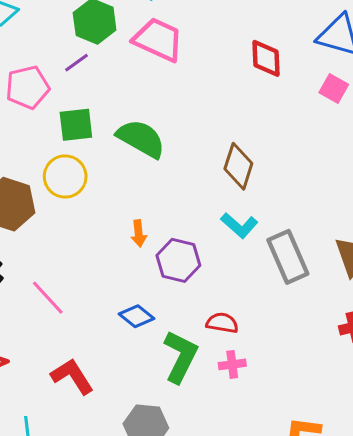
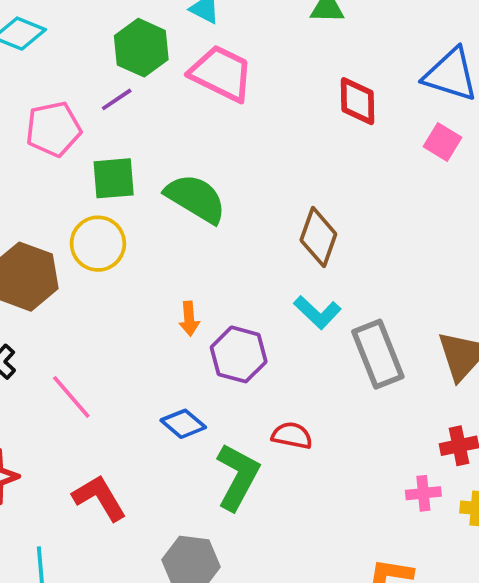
pink cross: (232, 364) -> (423, 493), moved

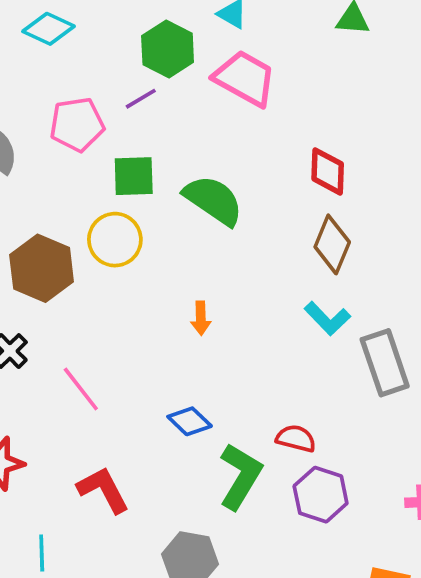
red diamond: (357, 101) -> (328, 171), moved
purple hexagon: (239, 354) -> (321, 495), moved

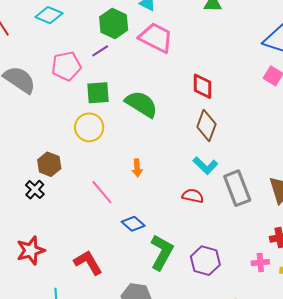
brown hexagon: (42, 268) -> (49, 164), moved, size x0.7
pink line: (81, 389) -> (102, 192), moved
red semicircle: (296, 438) -> (193, 196), moved

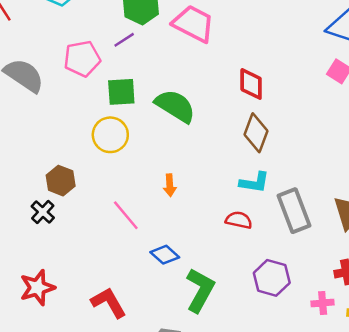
cyan L-shape: (205, 165) -> (254, 182), turned -35
purple hexagon: (205, 261) -> (272, 278), moved

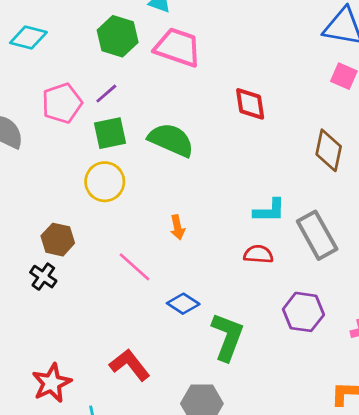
purple line: (124, 40) -> (106, 94), moved
brown diamond: (256, 133) -> (329, 150), moved
red star: (37, 288) -> (52, 383), moved

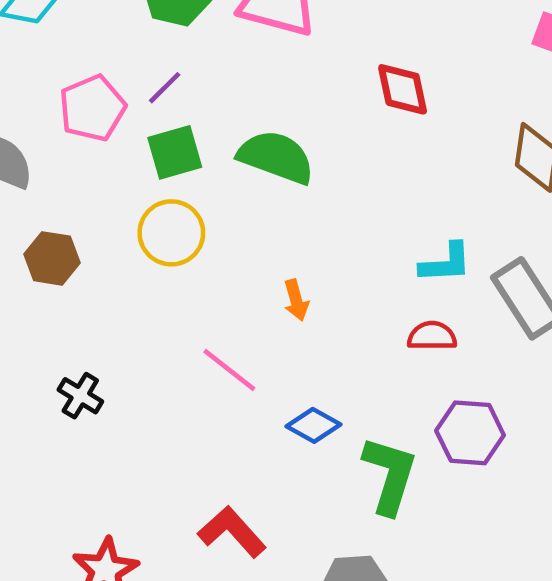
brown hexagon: (58, 240) -> (52, 258), moved
purple hexagon: (303, 312) -> (470, 433), moved

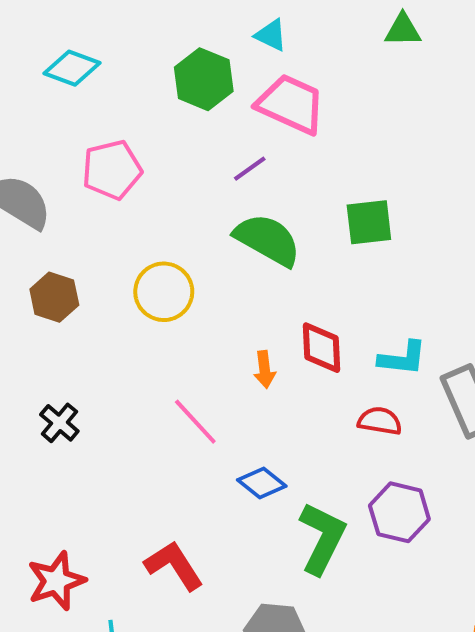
purple line: (165, 88) -> (250, 169), moved
red diamond: (403, 89) -> (321, 348), moved
green square: (175, 152) -> (369, 222), moved

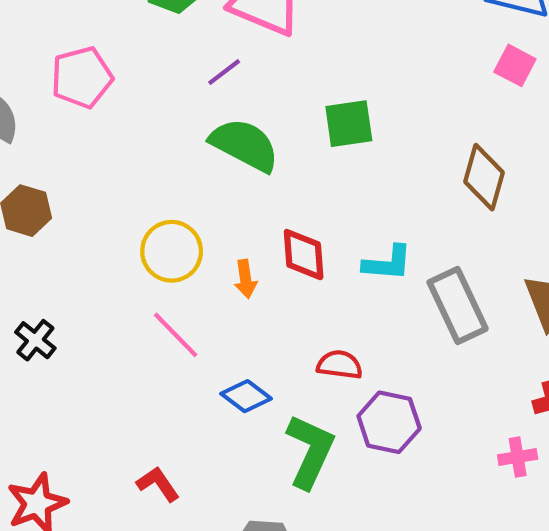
yellow circle: (164, 292) -> (172, 251), moved
red semicircle: (380, 421) -> (340, 365), moved
red L-shape: (174, 566) -> (158, 484), size x0.7

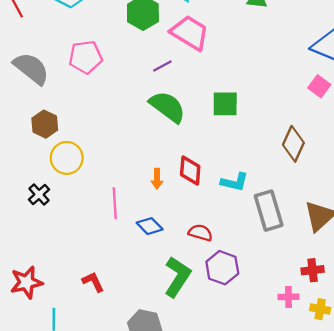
yellow circle: (172, 251) -> (67, 158), moved
pink line: (176, 335) -> (115, 203), turned 32
blue diamond: (246, 396) -> (150, 226), moved

